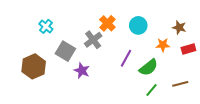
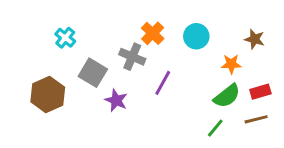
gray cross: (93, 40) -> (132, 57), turned -30
red rectangle: (188, 49) -> (260, 92), moved
purple line: (126, 58) -> (163, 83), moved
green semicircle: (148, 67) -> (227, 96), moved

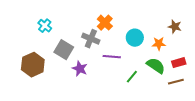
cyan circle: (196, 36) -> (135, 38), moved
purple line: (163, 83) -> (112, 57), turned 66
green semicircle: (227, 96) -> (156, 66), turned -108
green line: (215, 128) -> (132, 77), moved

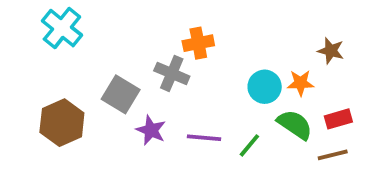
orange cross: (105, 23) -> (198, 43), turned 35
cyan cross: (45, 26) -> (62, 28), moved, size x1.5
cyan circle: (135, 38) -> (265, 87), moved
purple line: (112, 57) -> (204, 138), moved

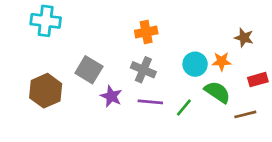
cyan cross: (62, 28) -> (46, 21), turned -32
gray cross: (172, 73) -> (143, 70), moved
red rectangle: (338, 119) -> (258, 80), moved

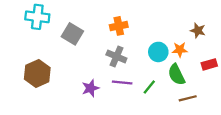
gray square: (89, 70) -> (72, 34), moved
green semicircle: (217, 92) -> (176, 75), turned -150
purple star: (111, 96) -> (90, 88), moved, turned 30
brown line: (245, 114) -> (188, 98), moved

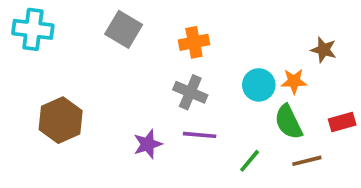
cyan cross: (37, 17) -> (33, 29), moved
gray square: (72, 34) -> (124, 29), moved
red rectangle: (209, 64) -> (342, 122), moved
green line: (149, 87) -> (250, 161), moved

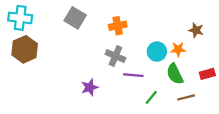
brown hexagon: (61, 120) -> (25, 49), moved
purple line: (200, 135) -> (133, 75), moved

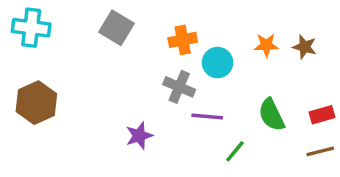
brown hexagon: (25, 49) -> (36, 103), moved
orange star: (178, 49) -> (266, 45), moved
cyan circle: (157, 52) -> (218, 63), moved
brown line: (186, 97) -> (320, 151), moved

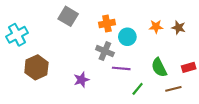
cyan cross: (31, 28) -> (17, 35), moved, turned -35
brown hexagon: (36, 103) -> (36, 67), moved
brown line: (320, 151) -> (173, 89), moved

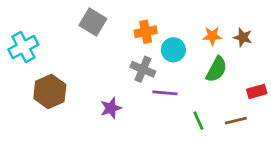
green semicircle: (159, 67) -> (216, 69), moved, turned -126
green line: (138, 89) -> (198, 121), moved, turned -64

